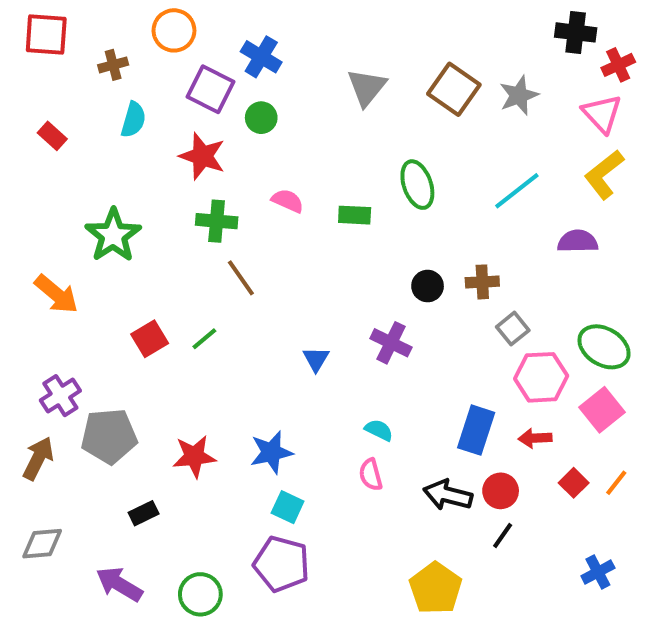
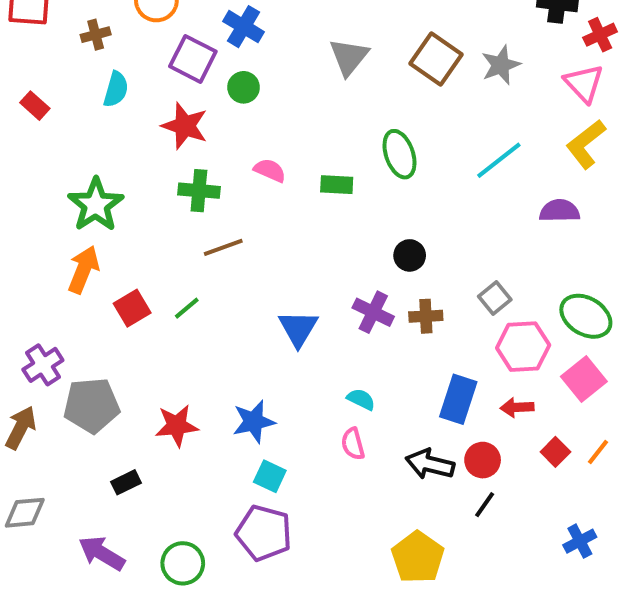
brown line: (241, 278) -> (223, 247), turned -75
brown cross: (482, 282) -> (426, 316), moved
orange arrow: (56, 294) -> (83, 270), moved, turned -108
blue triangle: (316, 359) -> (298, 328), size x1.5

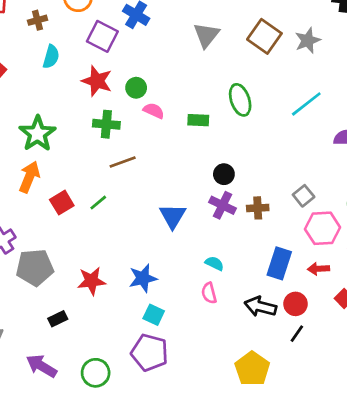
green circle: (244, 87) -> (136, 88), moved
black circle: (410, 255) -> (224, 174), moved

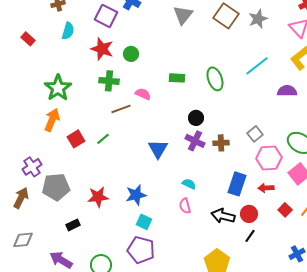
green ellipse: (240, 100) -> (215, 79), moved
pink semicircle: (154, 111) -> (143, 94), moved

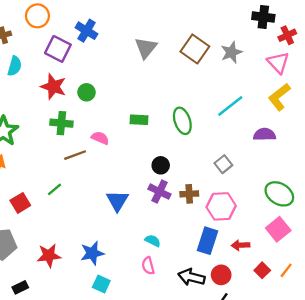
gray square: (255, 134) -> (223, 164), moved
red square: (76, 139) -> (20, 203), moved
pink hexagon: (269, 158) -> (221, 206), moved

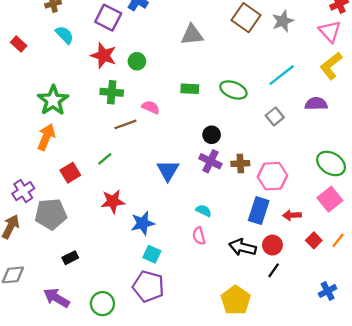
gray triangle: (146, 48) -> (192, 35), moved, turned 45
cyan semicircle: (15, 66) -> (65, 35), turned -60
green ellipse: (182, 121) -> (233, 90), turned -50
gray square: (223, 164) -> (275, 116), moved
red star: (49, 255) -> (113, 201), moved

